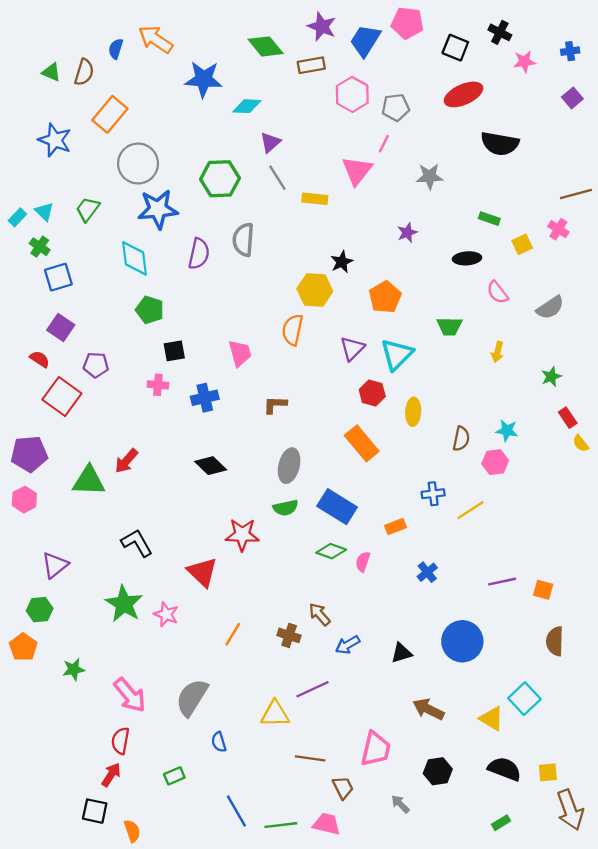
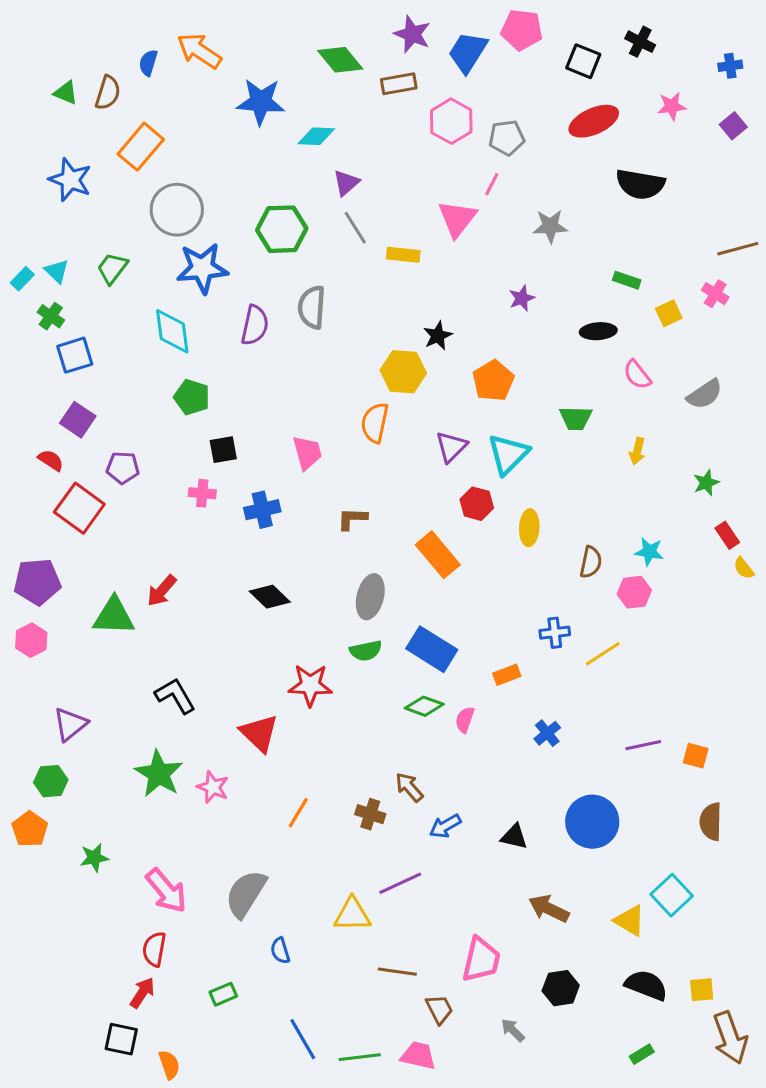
pink star: (524, 62) -> (672, 106), moved
orange rectangle: (362, 443) -> (438, 555), moved
black triangle: (401, 653) -> (514, 837), turned 30

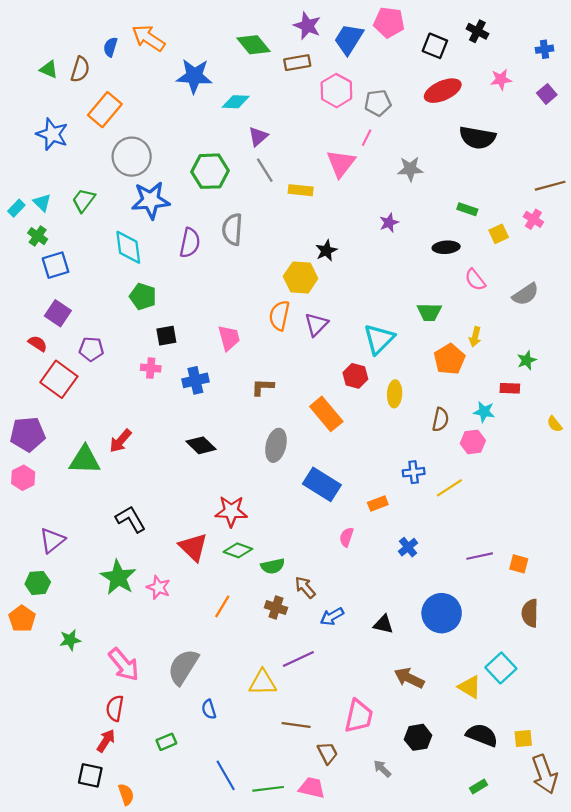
orange pentagon: (493, 381) -> (449, 359), moved
purple triangle: (451, 447) -> (316, 324), moved
red rectangle: (727, 535) -> (510, 388), moved, turned -54
green semicircle: (366, 651) -> (273, 566), moved
green diamond: (424, 706) -> (238, 550), moved

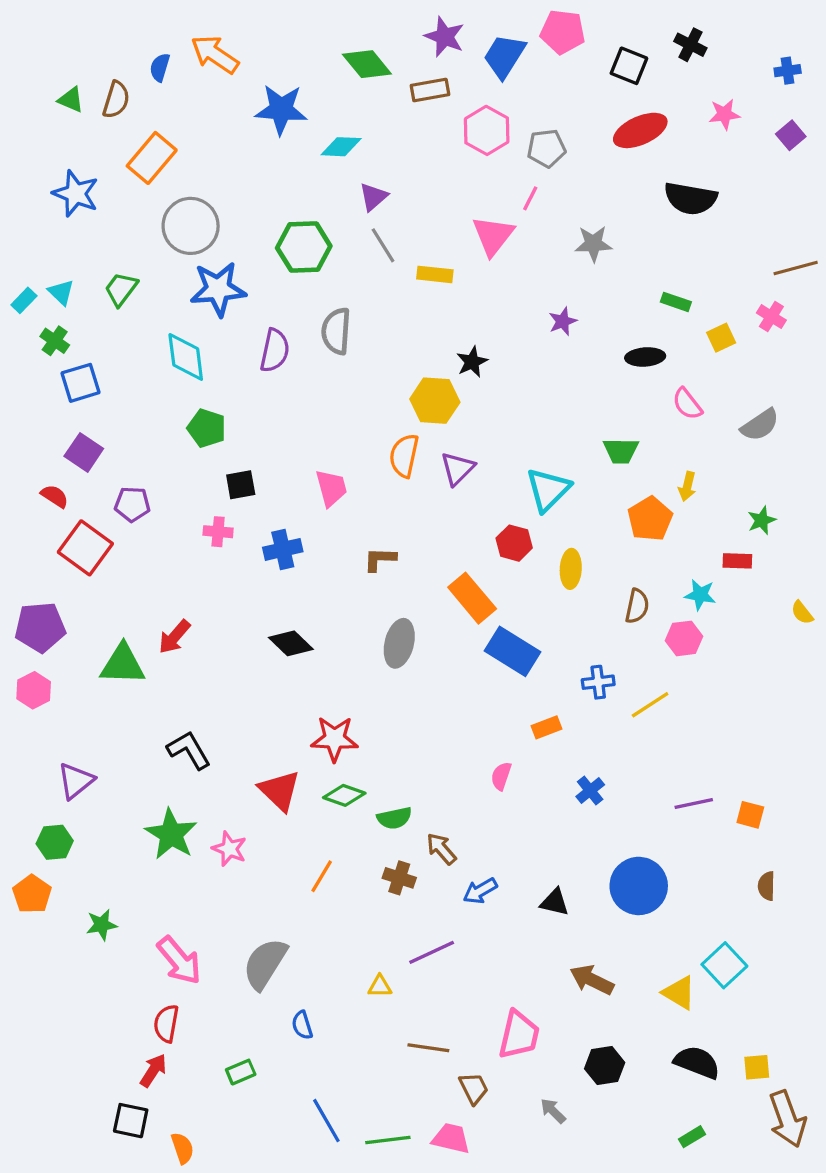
blue rectangle: (322, 484) -> (512, 651), moved
brown semicircle: (530, 613) -> (766, 886), size x0.7
yellow triangle: (263, 683) -> (380, 986), size x0.6

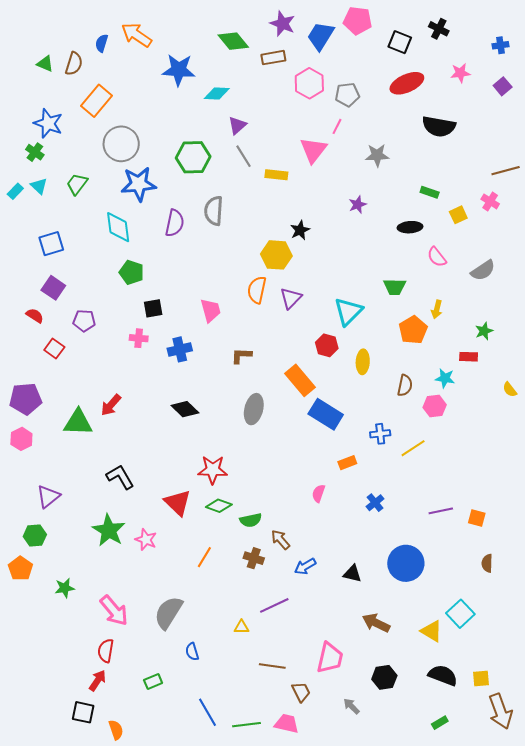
green cross: (55, 341) -> (35, 152), moved
red square: (85, 548) -> (54, 348), size x0.6

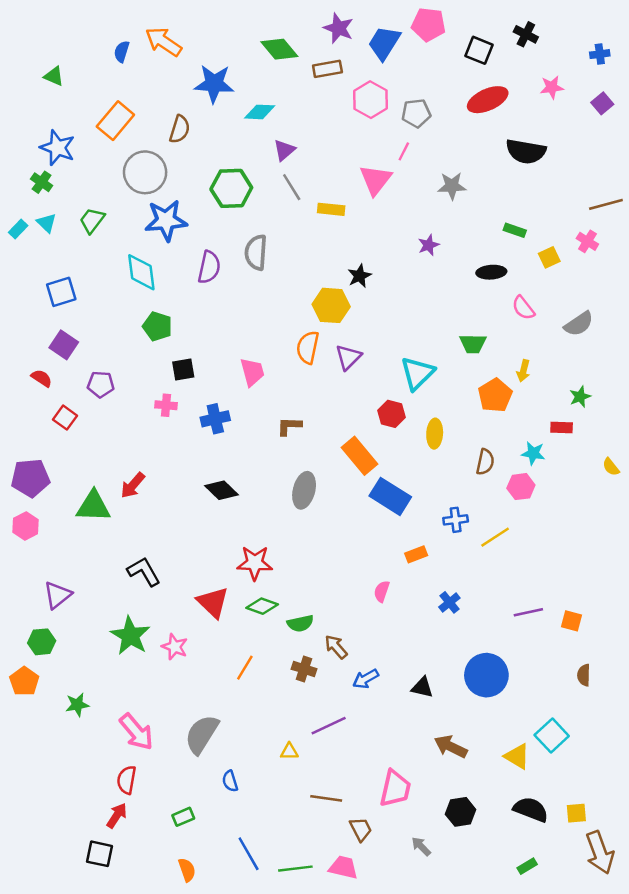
brown semicircle: (74, 64) -> (180, 129), moved
orange semicircle: (116, 730) -> (187, 870), moved

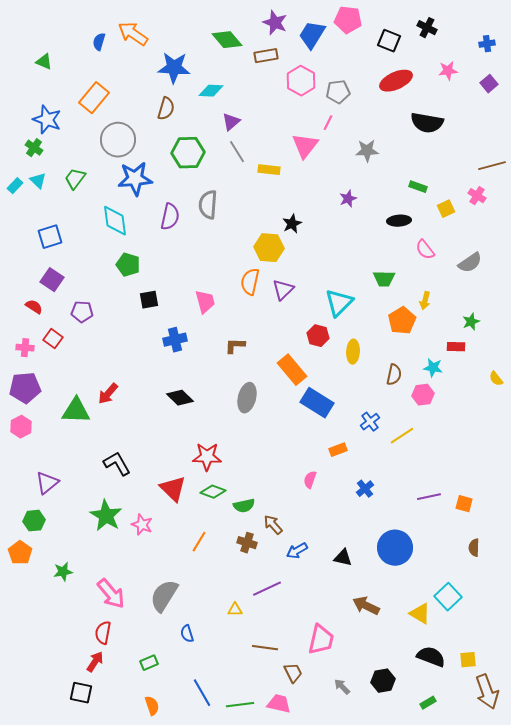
brown semicircle: (180, 129) -> (166, 109), moved
pink cross: (166, 405) -> (25, 348), moved
blue cross: (456, 520) -> (370, 422), turned -30
black hexagon: (461, 812) -> (383, 681), moved

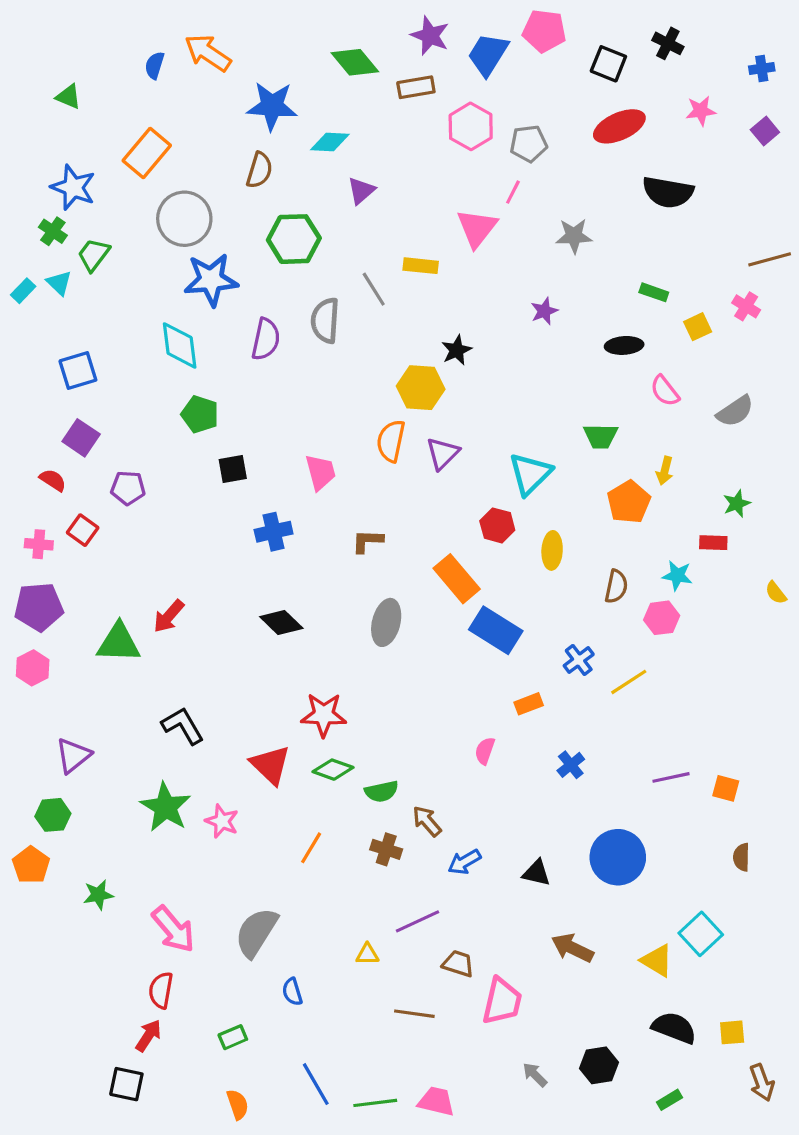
gray line: (237, 152) -> (374, 289), moved
green trapezoid: (75, 179) -> (94, 255), moved
brown trapezoid: (293, 673) -> (458, 964), moved, turned -45
brown arrow: (487, 692) -> (762, 1083), size x0.7

